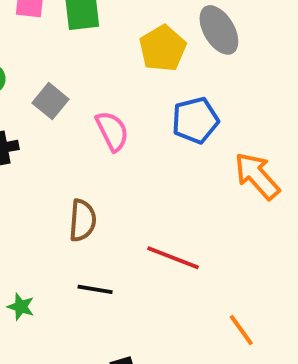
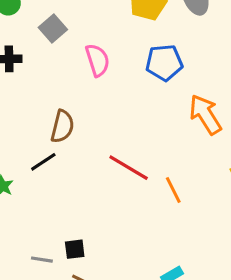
black line: (95, 289) -> (43, 162), moved, turned -52
orange line: (241, 330) -> (173, 190), moved

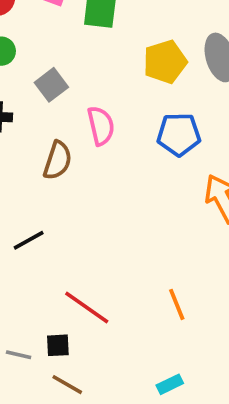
brown semicircle: (62, 126) -> (58, 160), moved
red line: (129, 168) -> (87, 308), moved
orange line: (173, 190) -> (177, 304), moved

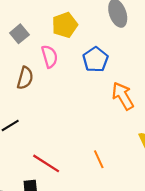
yellow pentagon: (165, 62) -> (65, 25), moved
blue pentagon: (179, 134) -> (95, 59), turned -30

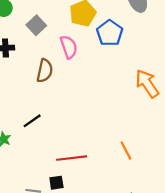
blue pentagon: (95, 59) -> (110, 33), moved
red line: (46, 163) -> (72, 158), turned -36

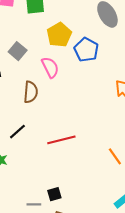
black line: (32, 121) -> (17, 132), moved
red line: (72, 158) -> (61, 140), moved

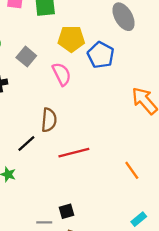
yellow pentagon: (59, 35) -> (71, 39), turned 30
brown semicircle: (31, 92) -> (49, 120), moved

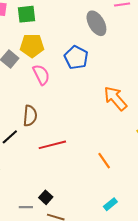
yellow pentagon: (71, 39) -> (32, 46), moved
black square: (66, 211) -> (46, 197), turned -32

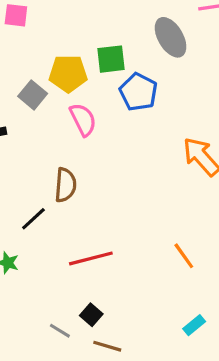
green square: (26, 14) -> (111, 59), moved
red line: (52, 145) -> (91, 258), moved
gray line: (26, 207) -> (60, 331), turned 32

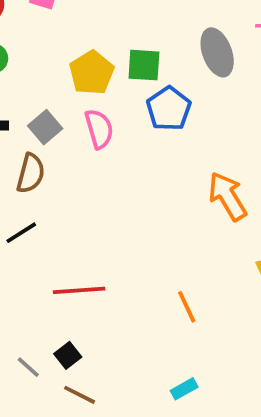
yellow pentagon: (68, 74) -> (92, 73), turned 30
gray square: (33, 95) -> (45, 127), moved
brown semicircle: (65, 185) -> (31, 173), moved

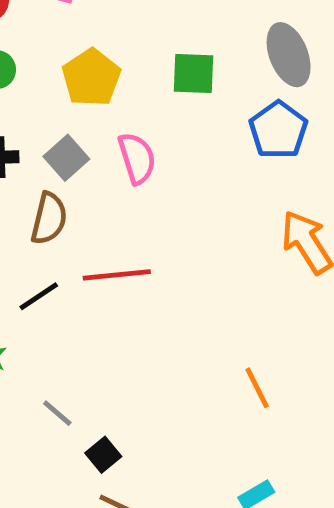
yellow pentagon: (92, 73) -> (91, 78), moved
blue pentagon: (169, 109) -> (278, 130), moved
red line: (79, 290) -> (117, 275), moved
gray line: (28, 367) -> (57, 413), moved

